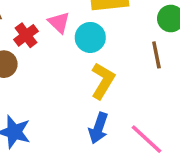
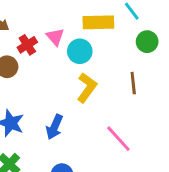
brown line: (156, 55) -> (133, 83), moved
blue arrow: (98, 128) -> (54, 127), moved

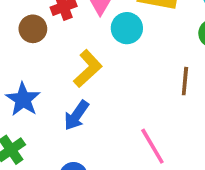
yellow L-shape: (87, 88) -> (88, 69), moved

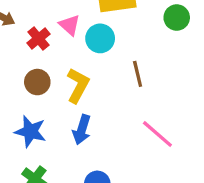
brown circle: (33, 29) -> (37, 82), moved
brown line: (185, 81) -> (138, 74), moved

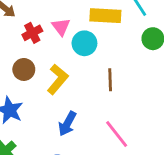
blue arrow: (82, 130) -> (67, 124), moved

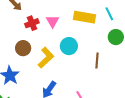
cyan circle: (84, 43) -> (69, 46), moved
brown line: (110, 80) -> (97, 60), moved

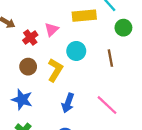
pink triangle: (52, 21) -> (52, 29), turned 32

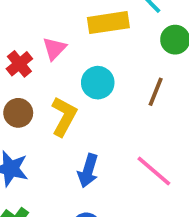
brown line: (110, 58) -> (156, 92), turned 35

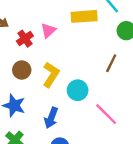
cyan circle: (98, 83) -> (78, 90), moved
blue arrow: (88, 171) -> (51, 118), moved

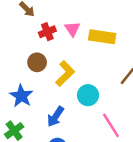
yellow rectangle: (84, 16) -> (102, 37), moved
pink triangle: (48, 30) -> (72, 29), turned -35

